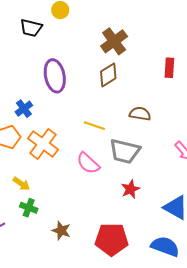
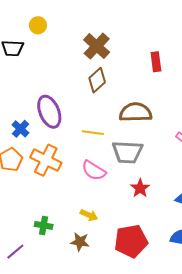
purple ellipse: (55, 76) -> (49, 112), moved
brown semicircle: (140, 114) -> (136, 112), size x1.5
yellow arrow: (21, 184) -> (89, 215), moved

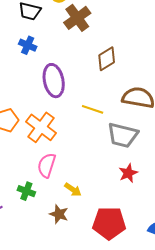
brown cross: (97, 46) -> (77, 18), moved
blue cross: (20, 129) -> (28, 45), moved, turned -30
pink semicircle: (94, 171) -> (47, 165), moved, turned 65

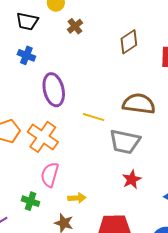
brown cross: (77, 18) -> (75, 26), size x0.6
brown diamond: (107, 59) -> (129, 42), moved
yellow arrow: (73, 190) -> (77, 198), turned -36

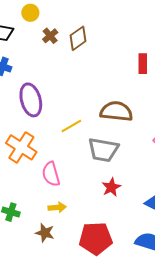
brown diamond: (129, 42) -> (78, 38), moved
yellow line: (94, 117) -> (71, 126), turned -45
pink semicircle: (50, 175) -> (51, 174), moved, turned -30

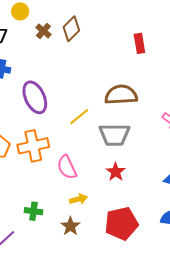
orange cross: (21, 147) -> (33, 146), turned -36
red star: (111, 187) -> (116, 172), moved
brown star: (45, 233) -> (70, 226), turned 30

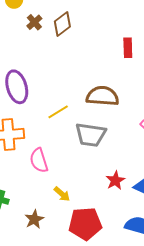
red star: (116, 172) -> (115, 180), moved
yellow arrow: (78, 199) -> (62, 194), moved, turned 48

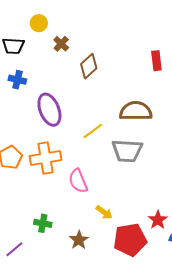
brown diamond: (62, 24) -> (89, 66), moved
red star: (115, 180) -> (158, 220), moved

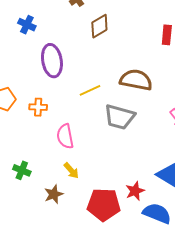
orange cross: (46, 158) -> (38, 107), size x0.6
yellow arrow: (104, 212) -> (71, 171), moved

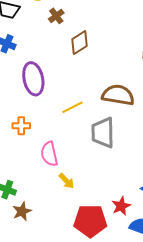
gray trapezoid: (120, 117) -> (103, 133), turned 76
yellow arrow: (71, 171) -> (66, 181), moved
brown star: (54, 194) -> (22, 211), moved

